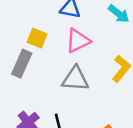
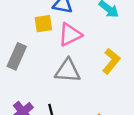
yellow square: (37, 38) -> (43, 24), moved, turned -30

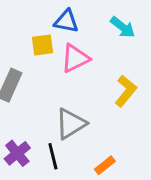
gray triangle: (68, 71) -> (71, 124), moved, turned -36

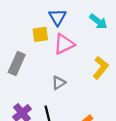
blue triangle: (66, 21) -> (57, 17), turned 48
gray triangle: (71, 124) -> (59, 83), moved, size x0.6

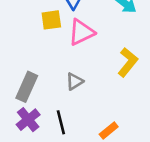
gray rectangle: (17, 63) -> (27, 87), moved

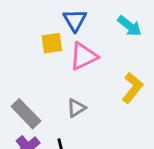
gray rectangle: (27, 87) -> (26, 114), turned -68

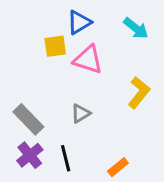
blue triangle: (75, 20) -> (79, 22), turned 30
pink triangle: (84, 56) -> (88, 60), turned 44

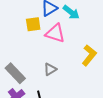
cyan arrow: (136, 28) -> (71, 12), moved

